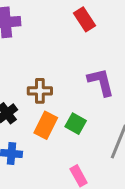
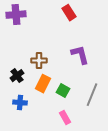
green square: (76, 124) -> (63, 91), moved

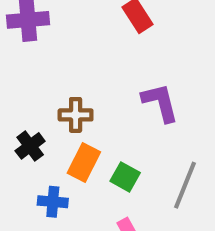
blue cross: (20, 103) -> (53, 202), moved

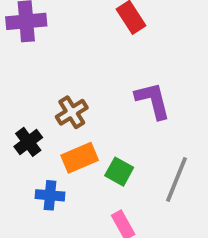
brown cross: (76, 115) -> (72, 112), turned -32
orange rectangle: (84, 162) -> (80, 158), turned 40

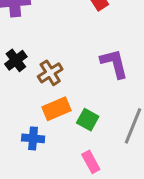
black cross: (28, 142) -> (16, 60), moved

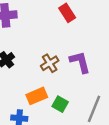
brown cross: (50, 73) -> (50, 63), moved

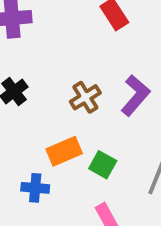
purple L-shape: (80, 62) -> (135, 95), turned 55

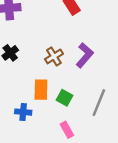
orange rectangle: (64, 151) -> (41, 90), turned -66

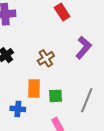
purple L-shape: (85, 55) -> (84, 48), moved
green square: (65, 98) -> (56, 96), turned -32

